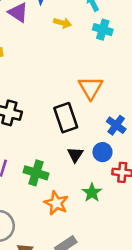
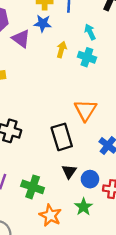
yellow arrow: (62, 23) -> (61, 50), turned -91
cyan cross: (103, 30) -> (87, 57), moved
blue circle: (102, 152) -> (90, 179), moved

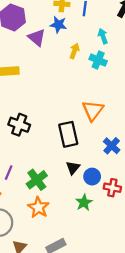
green cross: (33, 187) -> (37, 180), turned 30
orange star: (50, 215) -> (38, 207), moved

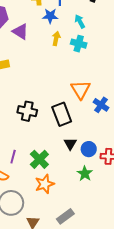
blue star: (58, 25) -> (50, 16), moved
black cross: (19, 125) -> (27, 111), moved
blue cross: (112, 146) -> (101, 105), moved
orange star: (38, 207) -> (45, 184), turned 30

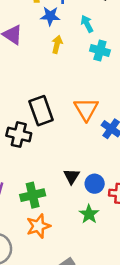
cyan cross: (79, 44) -> (100, 50), moved
black rectangle: (62, 114) -> (41, 111), moved
green cross: (39, 159) -> (33, 195), turned 30

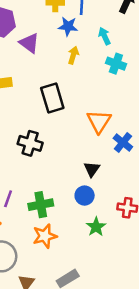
black rectangle: (41, 111) -> (52, 98), moved
black triangle: (72, 176) -> (92, 169), moved
blue circle: (95, 184) -> (85, 196), moved

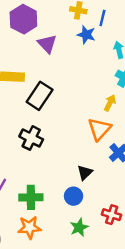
yellow arrow: (73, 55) -> (110, 103), moved
black rectangle: (52, 98) -> (40, 96), moved, turned 40

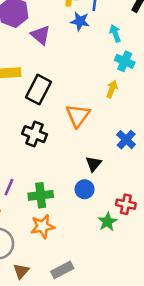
orange triangle: (99, 129) -> (78, 116), moved
green star: (79, 227) -> (107, 222), moved

